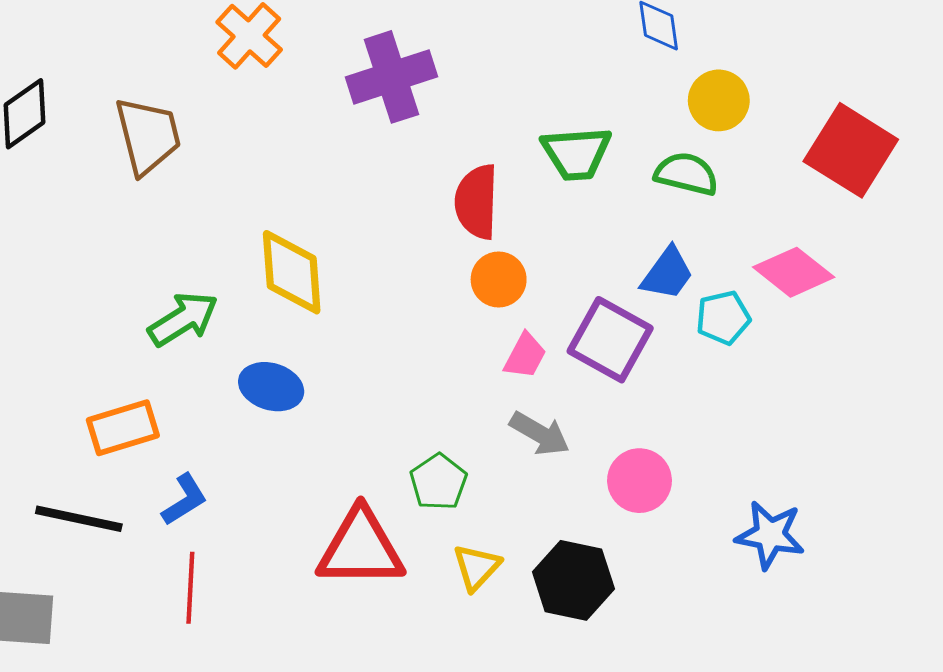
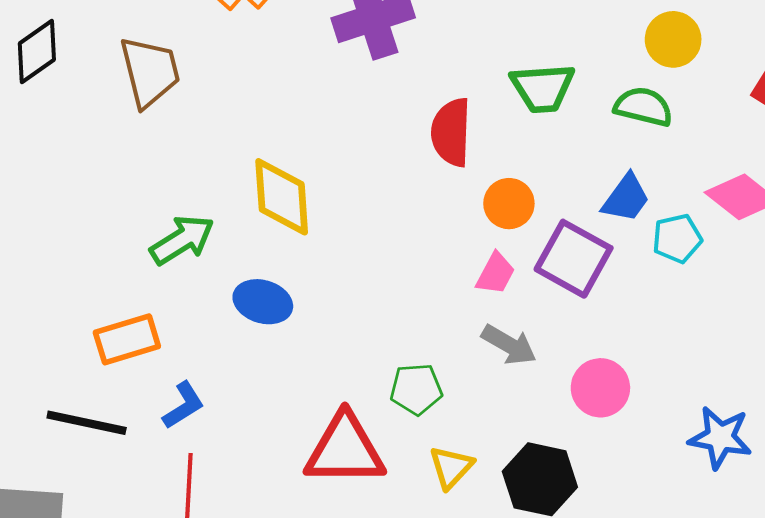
orange circle: (499, 279) -> (509, 204), moved
green pentagon: (438, 482) -> (416, 389), turned 30

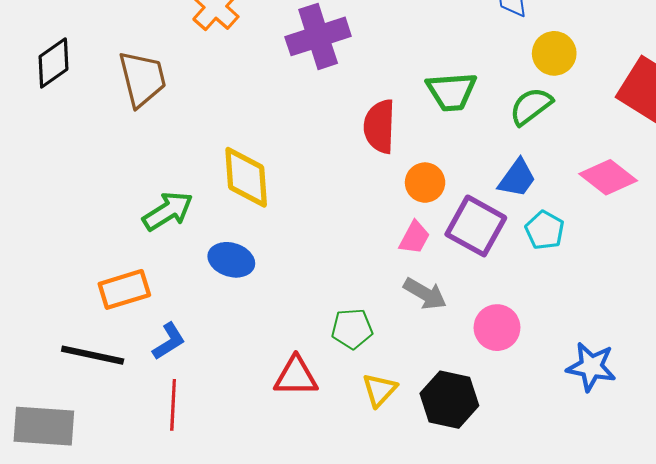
green semicircle: (643, 107) -> (531, 106), turned -51
cyan pentagon: (677, 239) -> (545, 230), moved, turned -30
red triangle: (345, 450) -> (296, 376), size x0.7

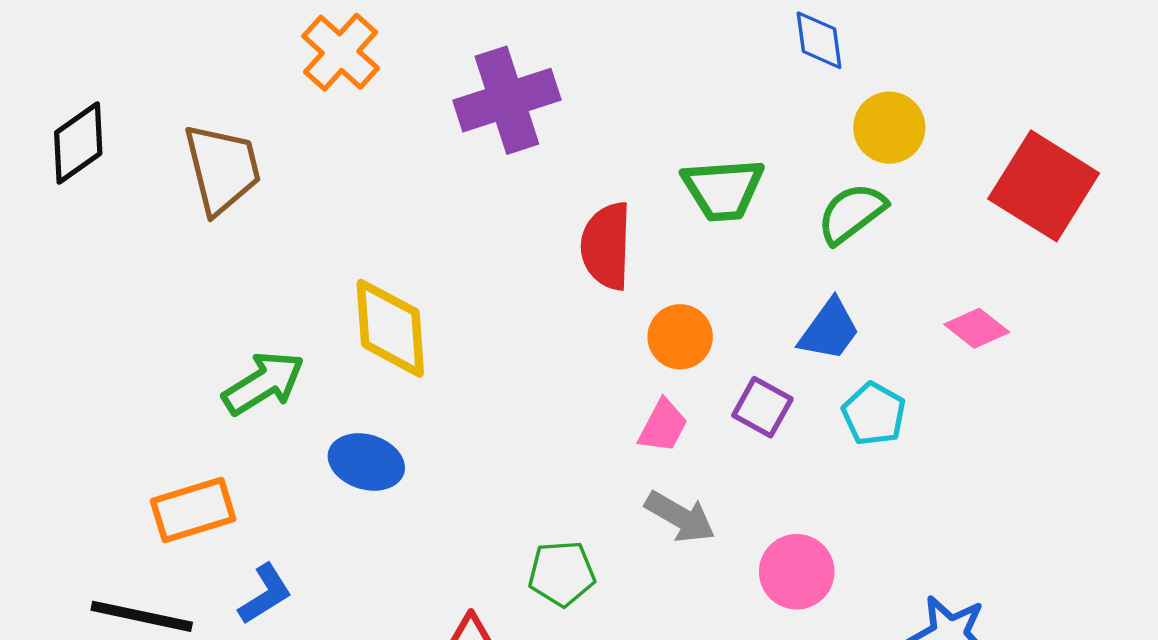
pink diamond: (608, 177) -> (977, 328), size x0.7
purple square: (476, 226) -> (762, 407), size x0.6

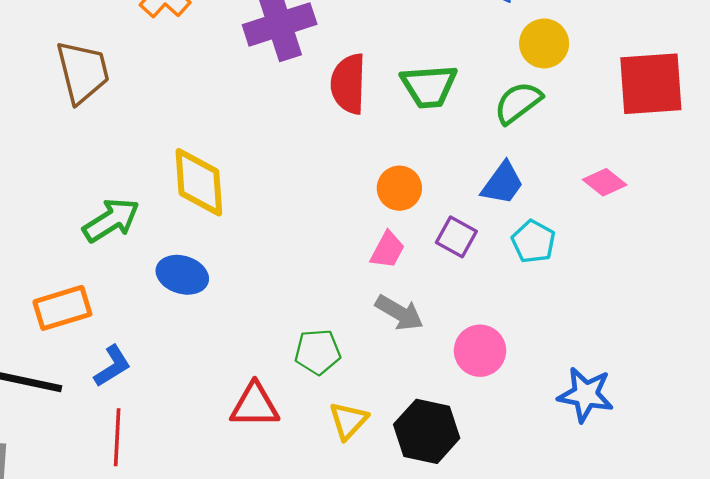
red square: (1044, 186) -> (651, 84), turned -36
red semicircle: (606, 246) -> (348, 84), moved

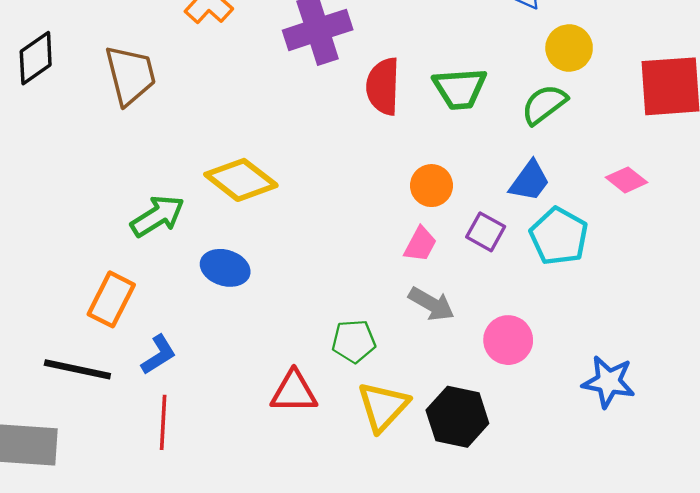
yellow diamond: (199, 182) -> (241, 180), turned -48
cyan pentagon: (533, 242) -> (559, 236), size x1.4
orange rectangle: (62, 308) -> (111, 299), turned -46
yellow triangle: (348, 421) -> (383, 407), size x1.4

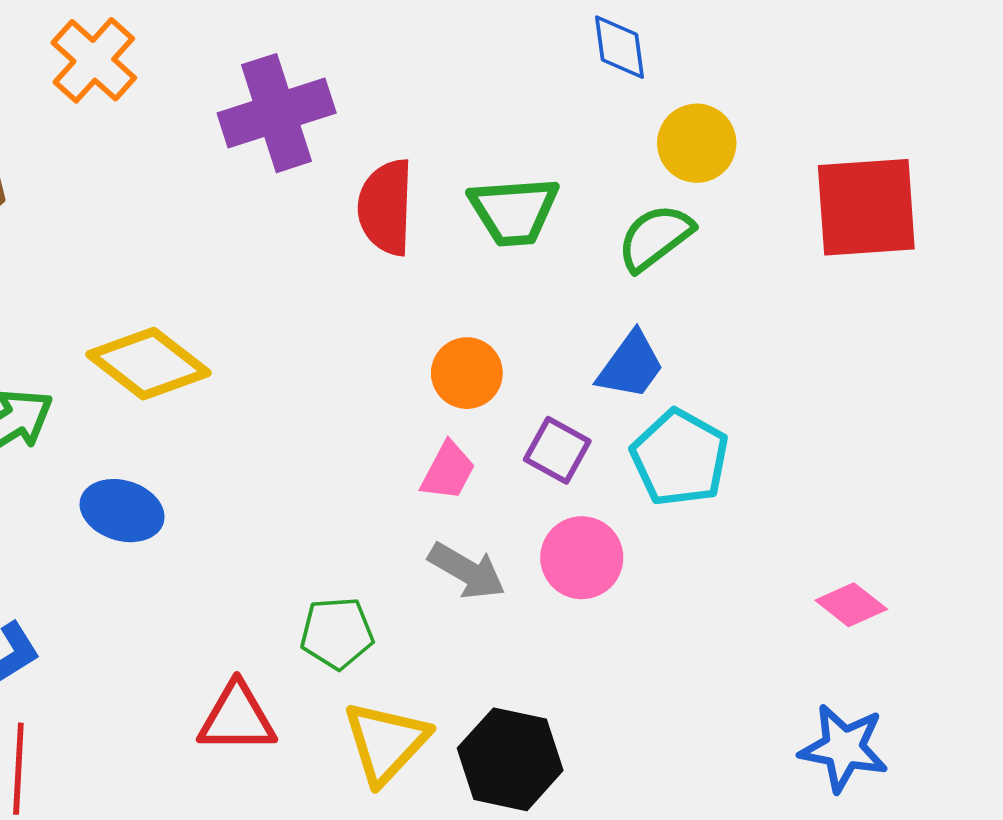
pink diamond: (627, 180) -> (851, 605), moved
pink circle: (508, 340) -> (582, 558), moved
blue star: (609, 382) -> (844, 748), moved

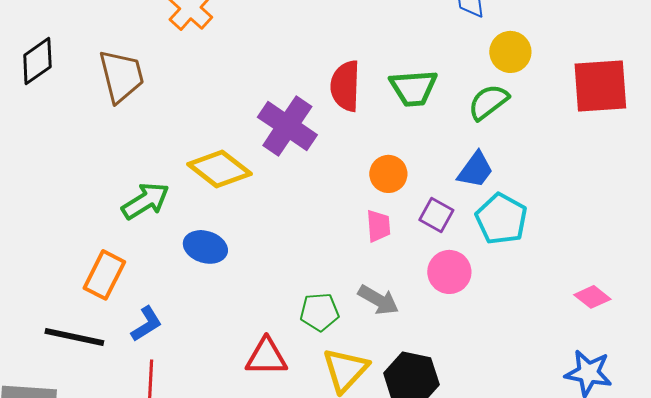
purple cross: (277, 113) -> (287, 126), moved, turned -38
pink trapezoid: (448, 471) -> (378, 226), turned -32
gray arrow: (467, 571) -> (378, 300), moved

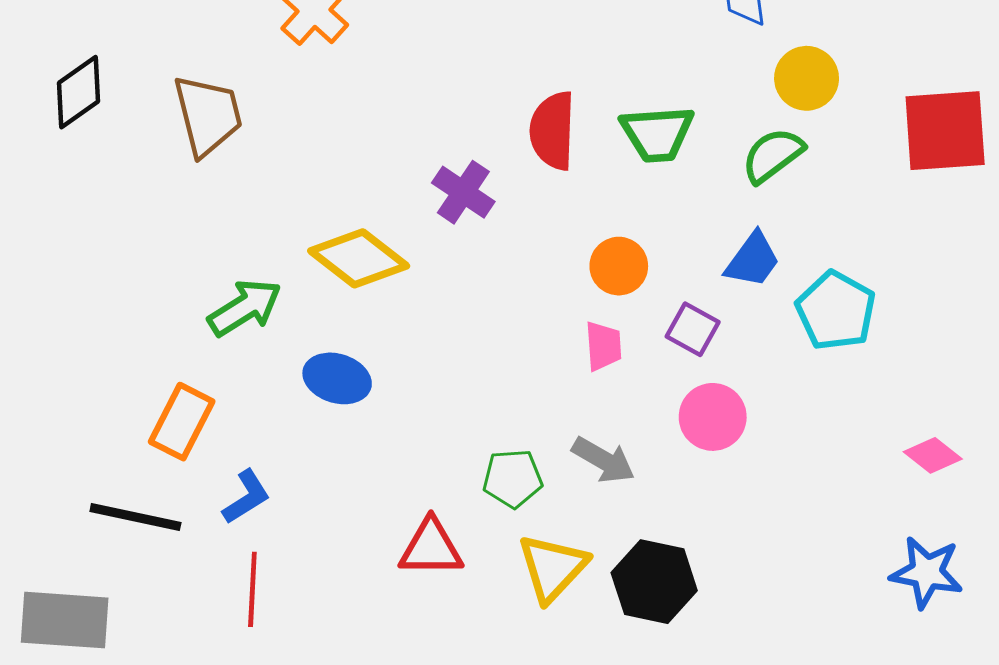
purple cross: (287, 126) -> (463, 192), size x0.7
cyan pentagon: (501, 219) -> (836, 311), moved

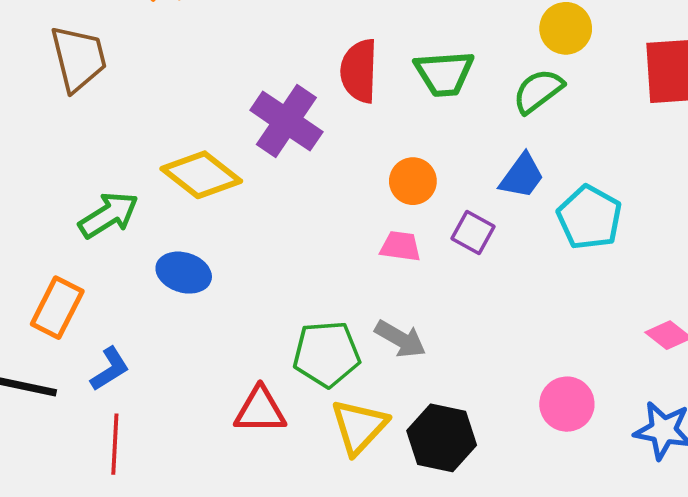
purple cross: (463, 192) -> (286, 121), size x1.4
pink trapezoid: (603, 346) -> (400, 246), turned -78
pink circle: (713, 417) -> (567, 404), moved
green pentagon: (513, 478) -> (326, 354), size x1.4

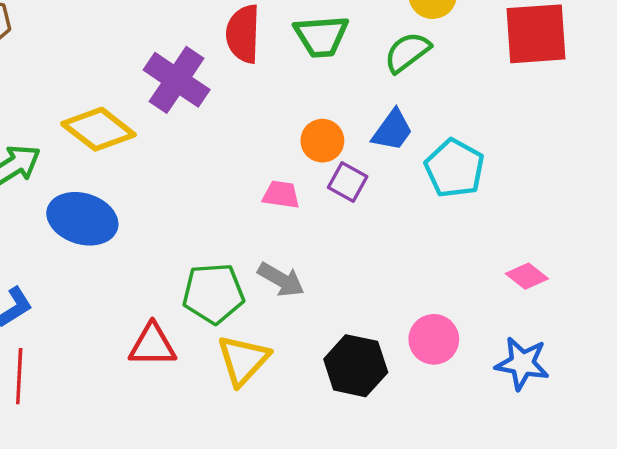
orange circle: (413, 181) -> (322, 141), moved
blue ellipse: (184, 273) -> (82, 219), size x1.4
black hexagon: (442, 438) -> (356, 366), moved

